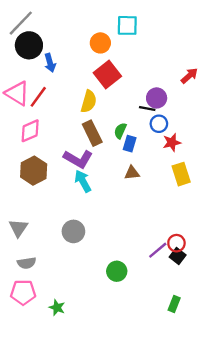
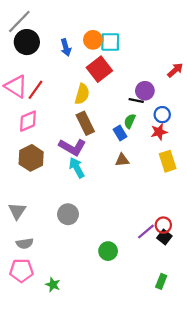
cyan square: (127, 25) -> (110, 42), moved
blue arrow: (50, 63) -> (66, 47), moved
blue circle: (159, 124) -> (162, 115), moved
green semicircle: (120, 131) -> (130, 121), moved
blue rectangle: (130, 144) -> (120, 133), turned -48

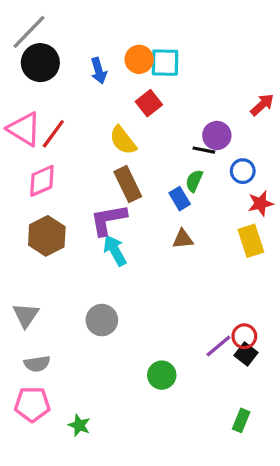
red square: (99, 69) -> (149, 103), size x0.7
yellow semicircle: (82, 94) -> (123, 140), turned 126
red star: (159, 132) -> (261, 203), moved
purple L-shape: (72, 147) -> (108, 220), turned 140

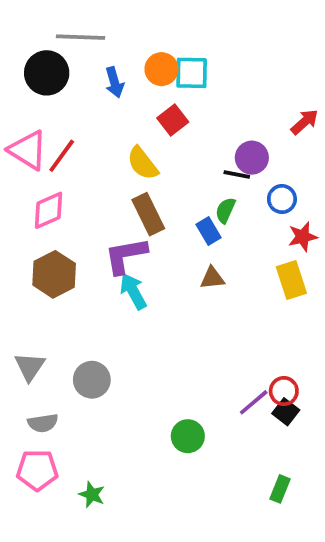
gray line: (29, 32) -> (81, 37), moved, turned 48
gray circle: (102, 320) -> (92, 380), moved

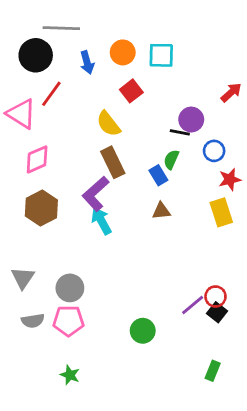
cyan square: (192, 73) -> (161, 55), moved
red line: (62, 156) -> (51, 94), moved
purple L-shape: (126, 255) -> (96, 194), turned -32
pink pentagon: (37, 470) -> (68, 321), moved

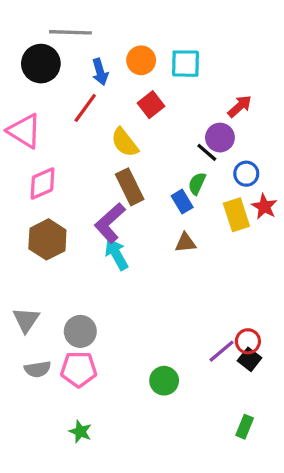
red arrow: (231, 92) -> (240, 106), moved
red line: (51, 94) -> (85, 108), moved
black line: (180, 132) -> (207, 152), turned 30
red star: (230, 179) -> (264, 207), turned -30
yellow rectangle: (221, 212) -> (236, 215), moved

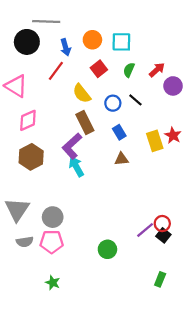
purple circle: (220, 138) -> (173, 86), moved
blue circle: (246, 174) -> (113, 103), moved
green semicircle: (197, 184) -> (129, 70), moved
gray triangle: (26, 320) -> (17, 210), size x1.4

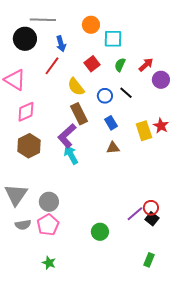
orange circle: (92, 40) -> (91, 25), moved
pink pentagon: (52, 242) -> (48, 225), turned -30

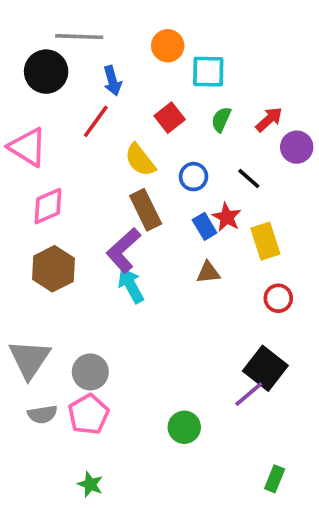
black line: (126, 93) -> (249, 178), moved
red star: (161, 126) -> (227, 217), moved
red circle: (151, 208) -> (278, 298), moved
black square: (152, 219) -> (265, 368), moved, size x1.6

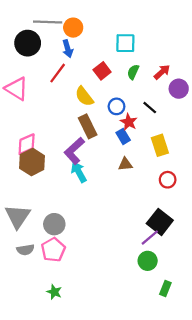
orange circle: (168, 46) -> (73, 28), moved
pink diamond: (48, 206) -> (27, 144), moved
red star: (227, 217) -> (129, 122), moved
green circle: (184, 427) -> (148, 261), moved

